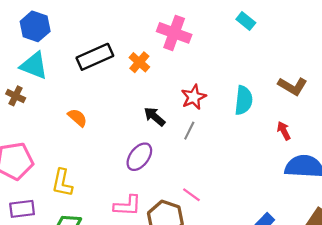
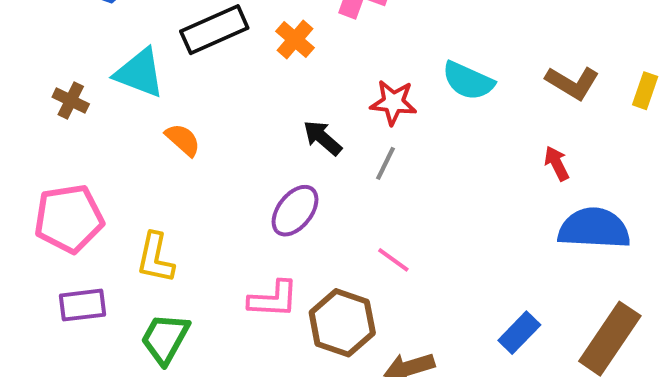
cyan triangle: (34, 66) -> (140, 73), moved
red star: (194, 97) -> (393, 102), turned 30
cyan semicircle: (244, 100) -> (468, 81), moved, turned 108
pink line: (191, 195) -> (393, 260), moved

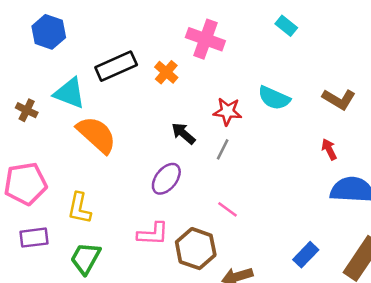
orange semicircle: (183, 140) -> (96, 135), size x1.8

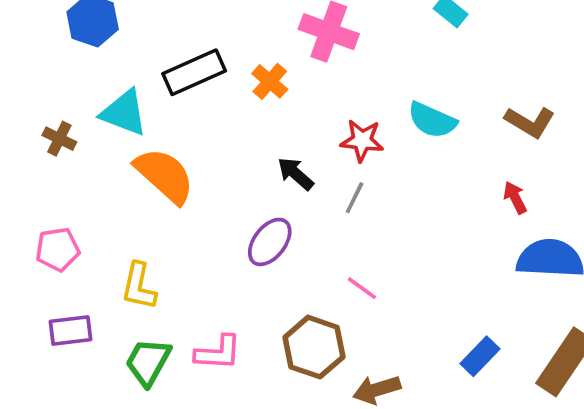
pink pentagon: (25, 184) -> (58, 249), size x0.7
pink L-shape: (153, 234) -> (218, 353), moved

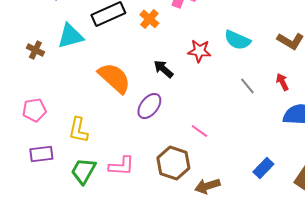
cyan triangle: (124, 113) -> (70, 36), turned -36
orange semicircle: (165, 176) -> (114, 78), moved
gray line: (355, 198) -> (247, 86), moved, turned -66

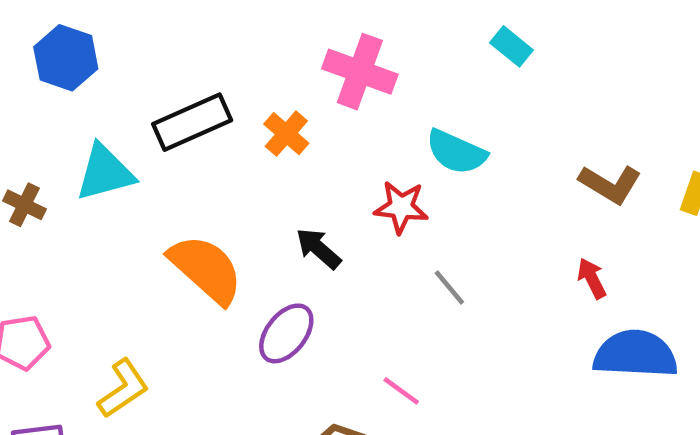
cyan semicircle: (237, 40) -> (456, 152), moved
gray line: (247, 86) -> (449, 287), moved
yellow L-shape: (78, 130) -> (123, 389), turned -136

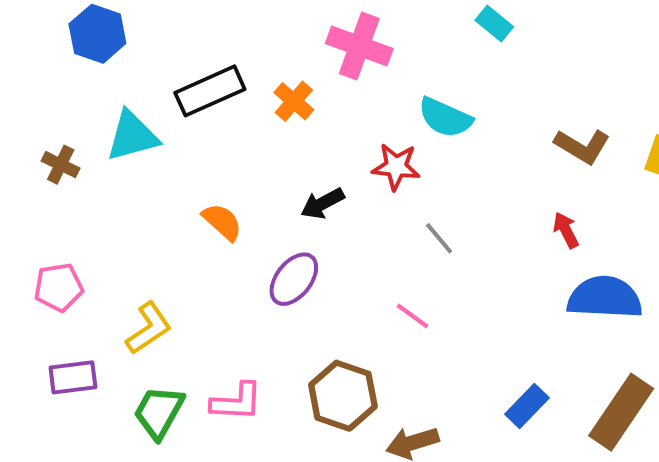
black arrow: (318, 248) -> (322, 203), turned -69
orange semicircle: (206, 269) -> (222, 222), size x0.6
pink line: (401, 391) -> (412, 316), moved

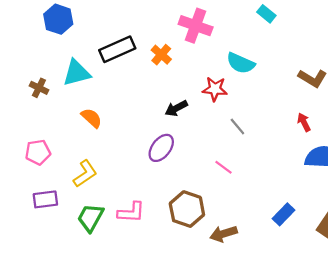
orange semicircle: (222, 222) -> (92, 118), moved

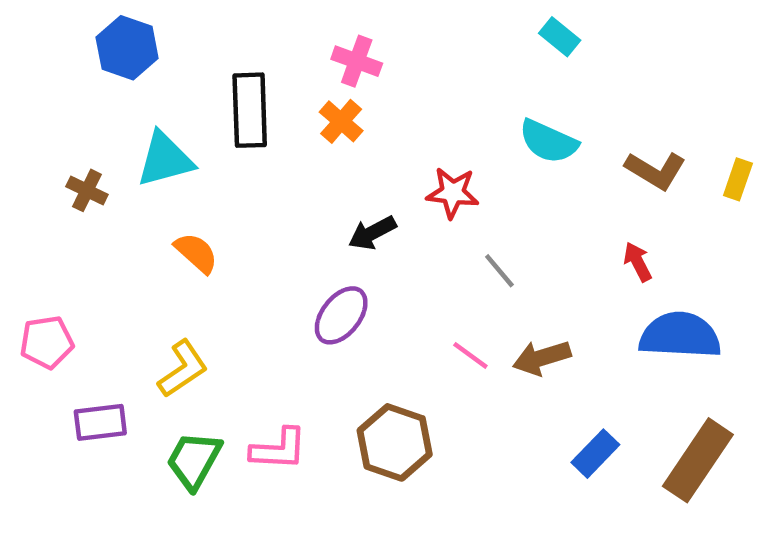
pink cross: (196, 26) -> (357, 61), moved, size x0.7
black rectangle: (117, 49) -> (250, 110), turned -68
cyan semicircle: (241, 63) -> (548, 141), moved
pink pentagon: (38, 152) -> (47, 342), moved
brown arrow: (223, 234) -> (542, 358), moved

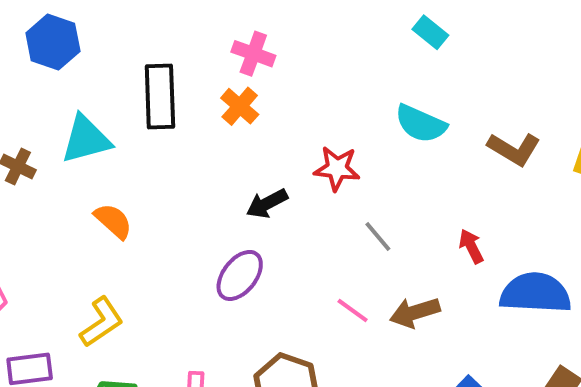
red arrow: (638, 262) -> (471, 246), moved

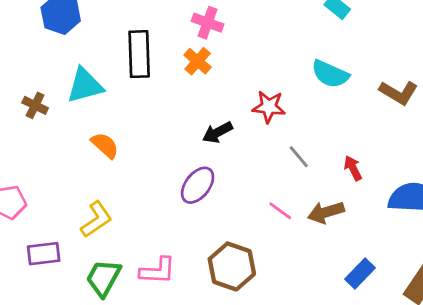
red arrow: (471, 246) -> (353, 168), moved

